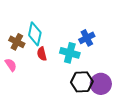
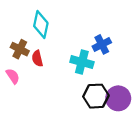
cyan diamond: (35, 34) -> (41, 25), moved
red semicircle: (42, 54) -> (37, 59), moved

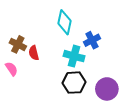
cyan diamond: (41, 25) -> (64, 22), moved
black hexagon: (96, 96) -> (74, 83), moved

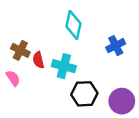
blue cross: (92, 40) -> (116, 46), moved
cyan cross: (74, 56) -> (64, 66), moved

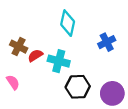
red semicircle: (38, 60) -> (35, 55), turned 72
pink semicircle: (13, 78) -> (13, 82), moved

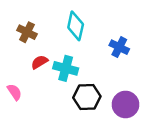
blue cross: (107, 42) -> (119, 47), turned -36
brown cross: (19, 47) -> (27, 32), moved

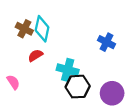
cyan diamond: (76, 26) -> (42, 29), moved
cyan cross: (66, 68) -> (68, 70), moved

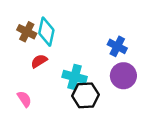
pink semicircle: (13, 82) -> (24, 99), moved
purple circle: (112, 93) -> (123, 76), moved

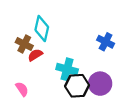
brown cross: (27, 32) -> (24, 44), moved
purple circle: (123, 76) -> (100, 84), moved

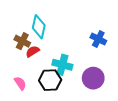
black hexagon: (77, 86) -> (50, 80), moved

